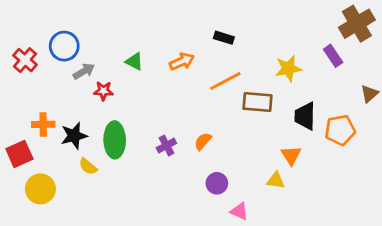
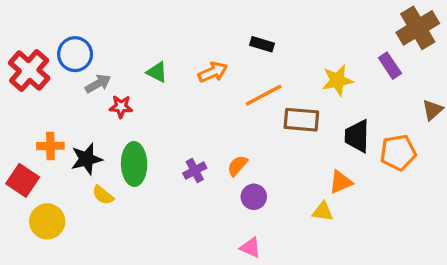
red cross: (25, 60) -> (29, 71), size x1.4
red square: (19, 154) -> (23, 180), turned -32
orange triangle: (291, 155) -> (341, 182), turned 40
purple circle: (217, 183) -> (254, 197), moved
pink triangle: (239, 211) -> (251, 248), moved

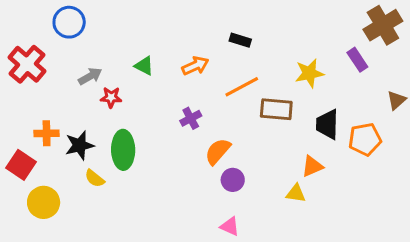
blue circle: (75, 54) -> (69, 22), moved
orange semicircle: (237, 166) -> (218, 151), size x1.4
purple cross: (195, 171) -> (191, 118), moved

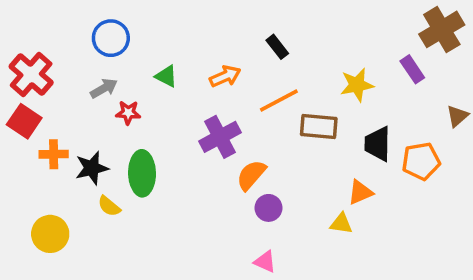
blue circle: (69, 22) -> (111, 38), moved
black rectangle: (240, 40) -> (277, 47), turned 35
purple cross: (191, 118) -> (220, 137), size x1.6
red square: (21, 165) -> (24, 121), moved

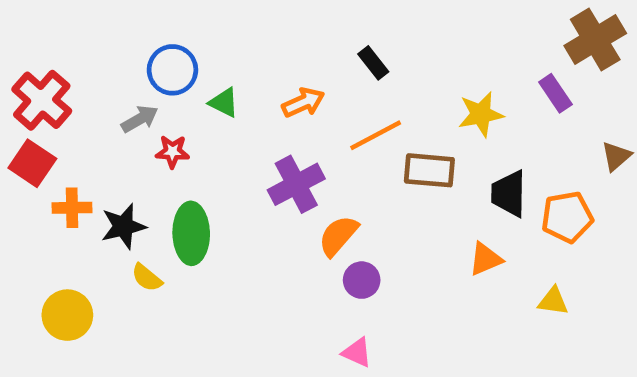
blue circle: (111, 38) -> (172, 70), moved
yellow triangle: (341, 224) -> (553, 301), moved

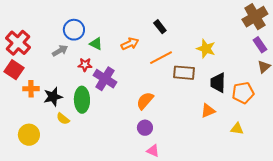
purple rectangle: (555, 93) -> (260, 45), moved
yellow star: (481, 114) -> (206, 49), turned 30
red star: (172, 152) -> (85, 65), moved
purple cross: (296, 184) -> (105, 79), moved, turned -30
purple circle: (362, 280) -> (145, 128), moved

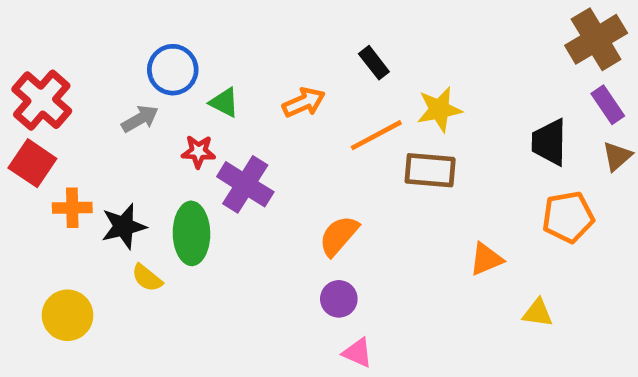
yellow star: (206, 49) -> (439, 109), moved, turned -30
black trapezoid: (218, 83) -> (549, 142), moved
yellow triangle: (237, 129) -> (538, 313), moved

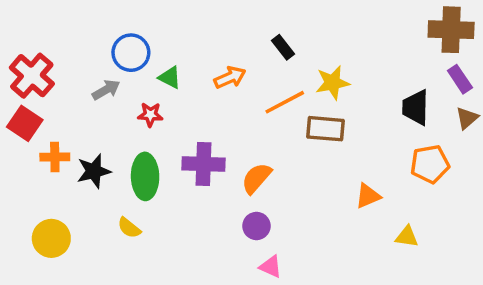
brown cross: (596, 39) -> (451, 30), turned 33
purple cross: (245, 184) -> (203, 164), moved, turned -30
yellow semicircle: (147, 278) -> (129, 228), moved

